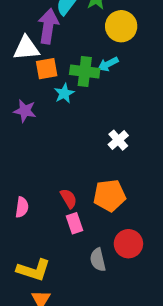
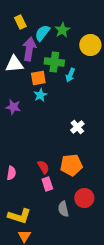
yellow circle: (121, 26) -> (90, 45), moved
cyan arrow: (108, 64) -> (70, 75), turned -40
orange square: (47, 69) -> (38, 78), moved
green cross: (85, 71) -> (54, 62), moved

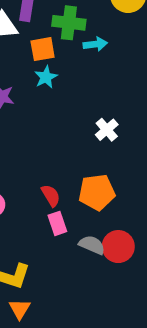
cyan arrow: (70, 75) -> (95, 44), turned -120
gray semicircle: (63, 209) -> (92, 245), moved, turned 126

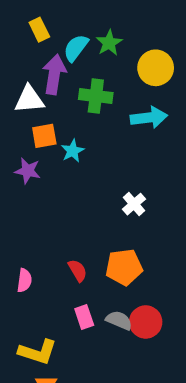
cyan arrow: (95, 44) -> (149, 118), moved, size x1.5
orange square: (43, 49) -> (44, 136), moved
pink rectangle: (57, 223) -> (84, 317), moved

